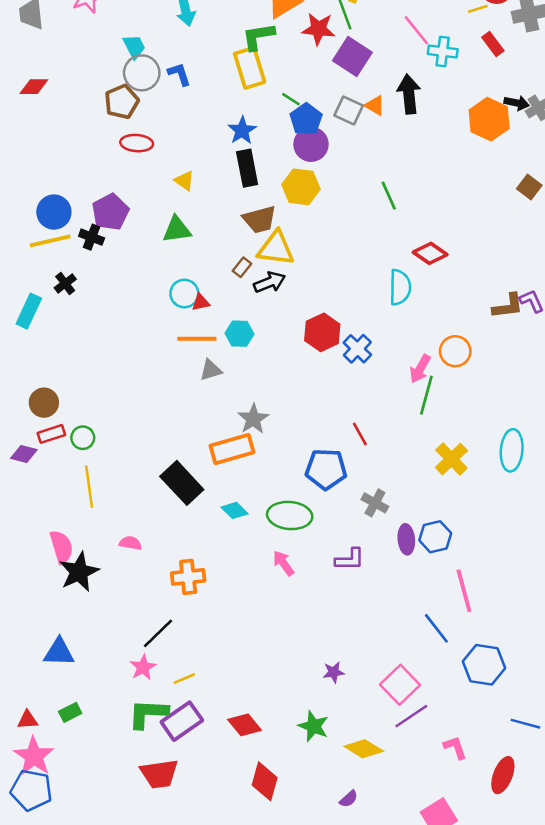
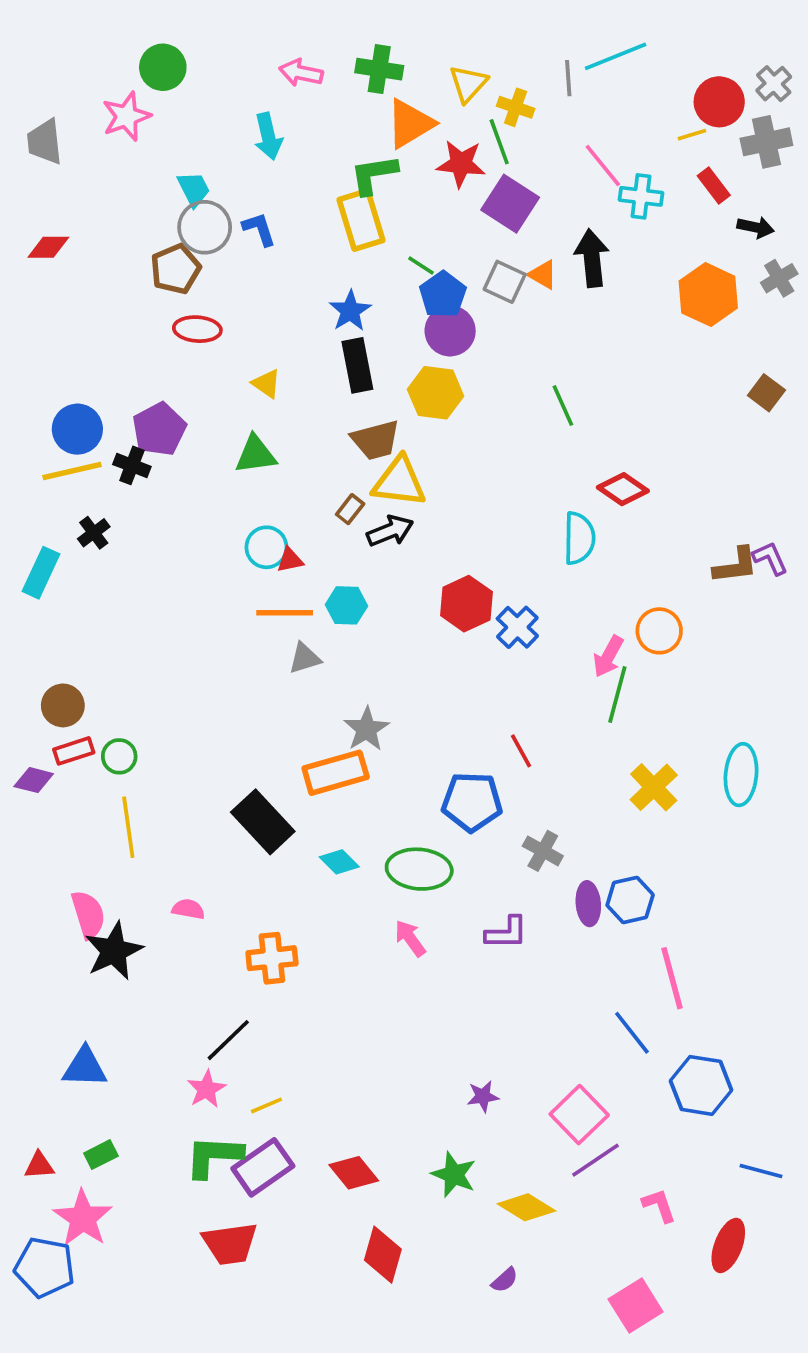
black arrow: (517, 103) -> (756, 227), moved
pink star: (34, 756) -> (83, 1218), moved

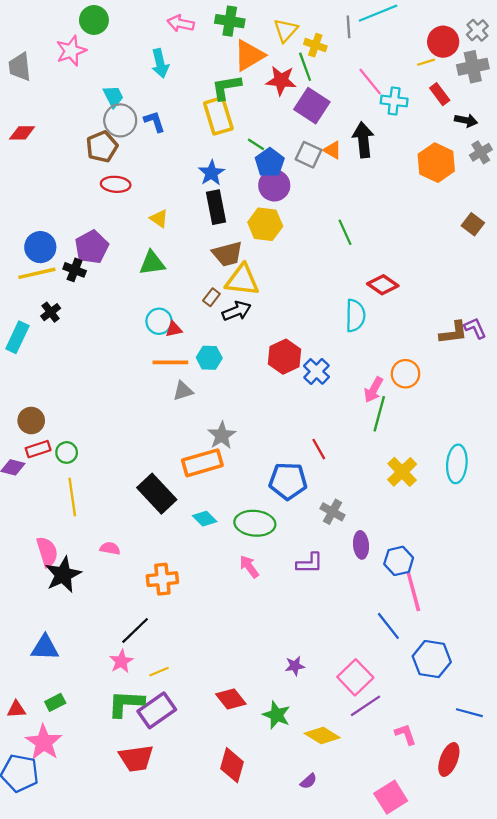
blue hexagon: (630, 900) -> (399, 561), moved
red diamond: (354, 1173) -> (231, 699), moved

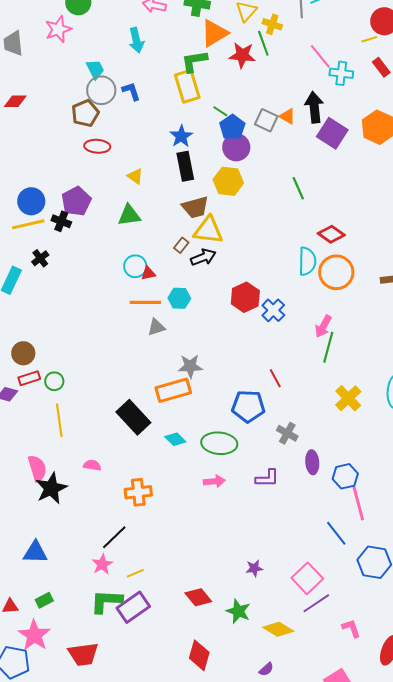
purple square: (312, 106) -> (332, 133), moved
orange circle: (405, 374) -> (336, 272), moved, size x1.4
gray star: (222, 435) -> (190, 366), turned 30
pink arrow: (249, 567) -> (214, 481), turned 120
red trapezoid: (136, 758) -> (83, 654), moved

